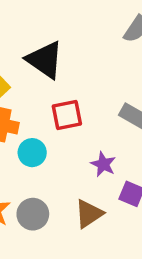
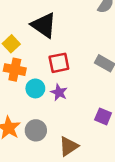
purple star: (103, 164) -> (59, 92), moved
brown triangle: (89, 214) -> (69, 146), moved

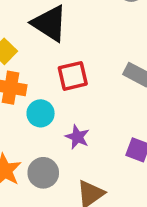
purple star: (59, 92) -> (77, 137), moved

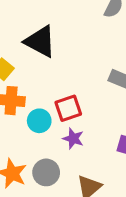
red square: (73, 76) -> (68, 108), moved

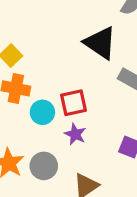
black triangle: (40, 41) -> (100, 43), moved

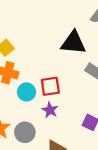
black triangle: (100, 43) -> (73, 43), turned -32

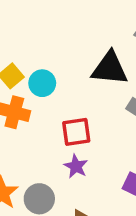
cyan circle: (27, 92) -> (42, 83), moved

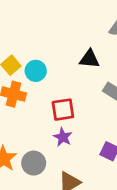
black triangle: (110, 68) -> (89, 59), size x0.7

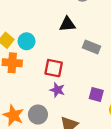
red square: (63, 110) -> (54, 68), turned 30

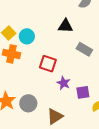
purple star: (57, 90) -> (64, 83), moved
purple square: (96, 94) -> (83, 92), turned -32

